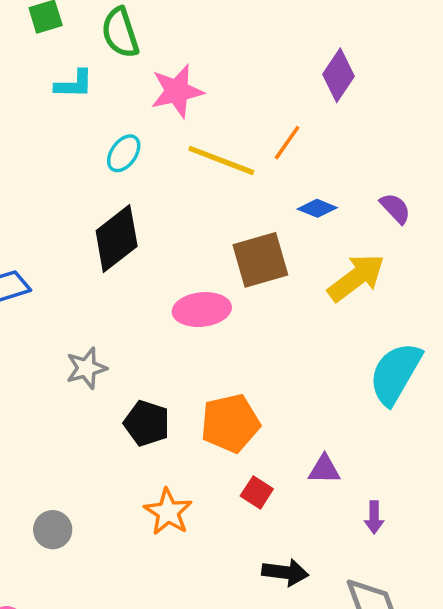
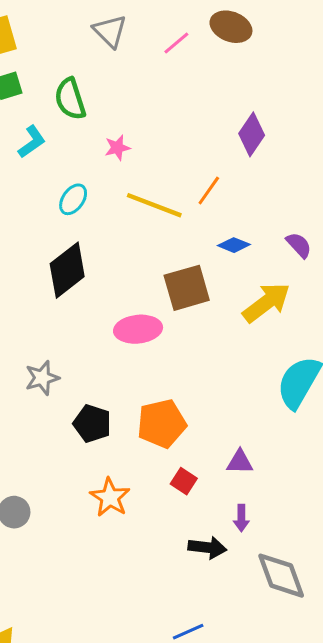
cyan L-shape: (74, 84) -> (32, 142), turned -36
pink star: (177, 91) -> (117, 148), size x0.6
purple arrow: (374, 517) -> (241, 518), moved

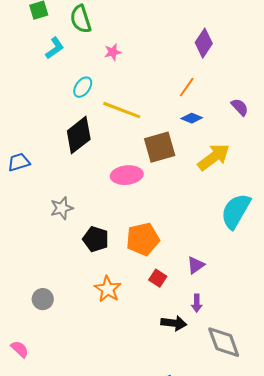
orange line: (209, 190) -> (187, 87), moved
yellow line: (154, 205) -> (122, 110), moved
purple semicircle: (299, 245) -> (240, 107), moved
purple triangle: (240, 462) -> (196, 265), turned -36

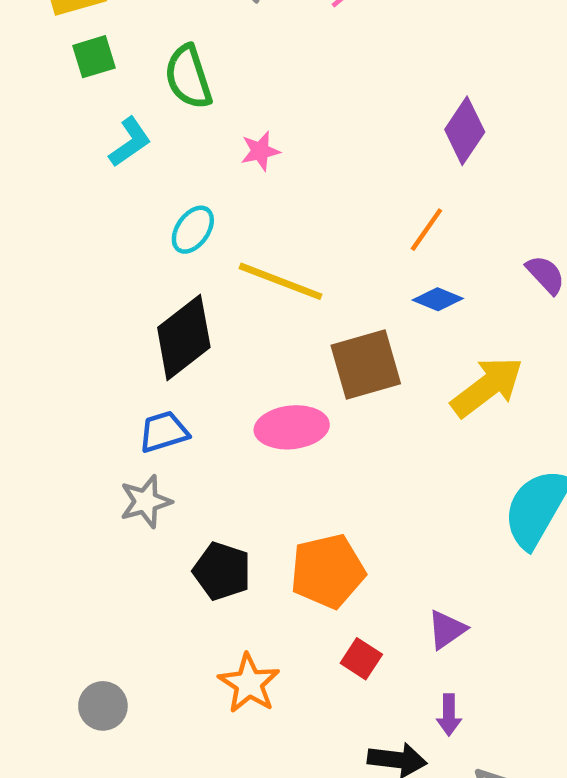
blue trapezoid: (19, 162) -> (164, 432), moved

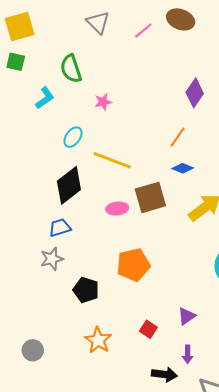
green square: (94, 57) -> (16, 62), moved, turned 30
pink ellipse: (292, 427) -> (117, 209), moved, size x0.7
orange pentagon: (328, 571) -> (133, 265), moved

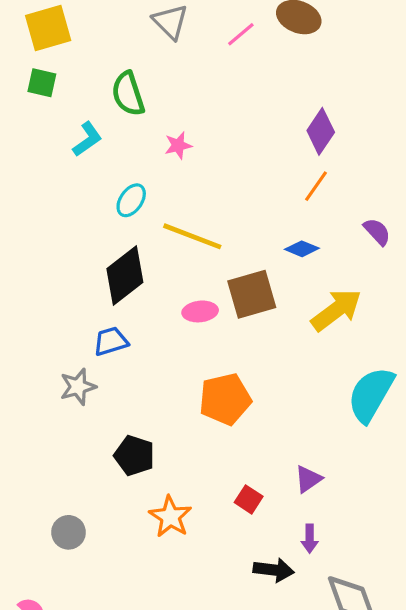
orange line: (178, 137) -> (316, 186), moved
gray star: (52, 259) -> (78, 387), moved
black pentagon: (86, 290) -> (134, 456), moved

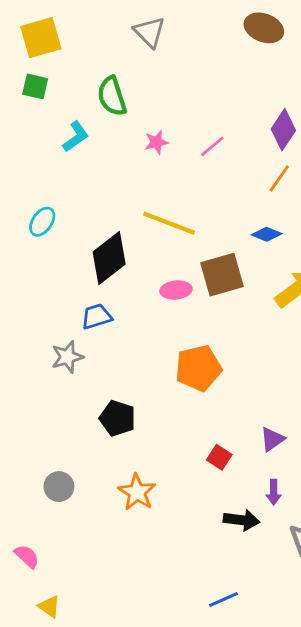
pink line: (241, 34) -> (212, 146), moved
cyan ellipse: (131, 200) -> (42, 222), moved
orange star: (170, 517) -> (137, 492), moved

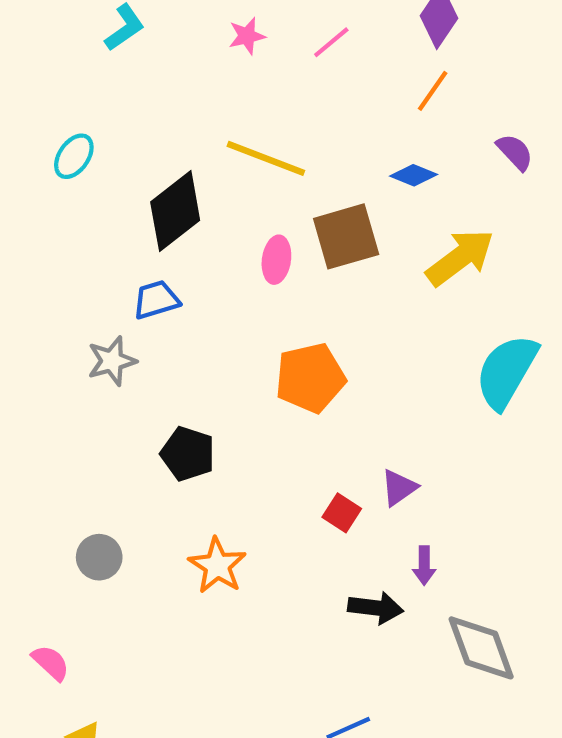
pink ellipse: (176, 290) -> (276, 260), turned -76
purple triangle: (272, 439) -> (399, 488), moved

